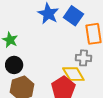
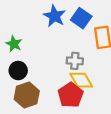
gray cross: (83, 58) -> (75, 61), moved

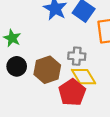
brown hexagon: (27, 95) -> (47, 70), moved

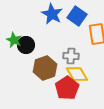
black circle: (17, 66) -> (26, 45), moved

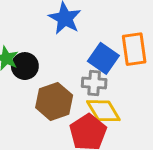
blue square: (77, 16) -> (103, 58), moved

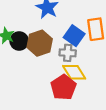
brown hexagon: (54, 101) -> (40, 43), moved

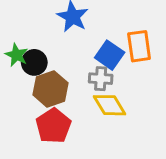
brown hexagon: (40, 43) -> (50, 89), moved
red pentagon: (63, 87) -> (53, 126), moved

